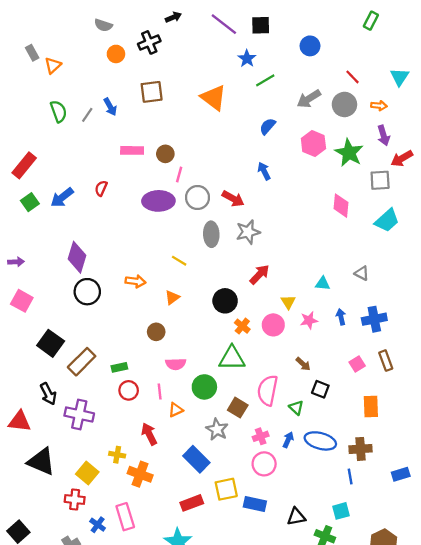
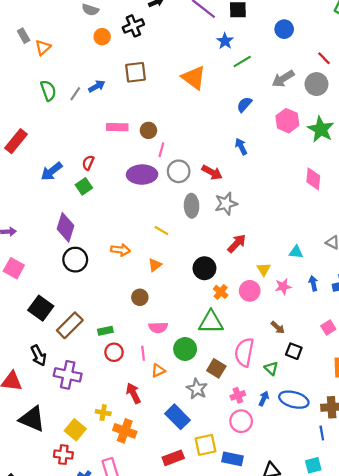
blue arrow: (110, 107) -> (97, 86), turned -91
green square: (30, 202) -> (84, 186), moved

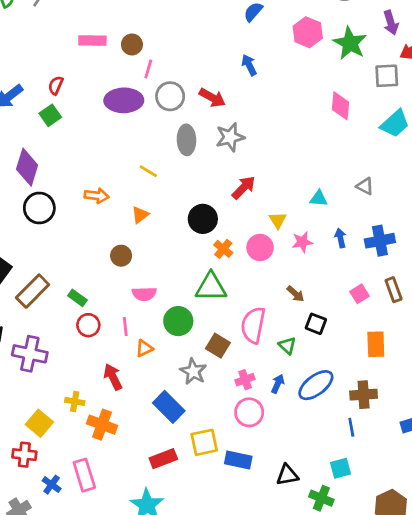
green rectangle: (105, 331) -> (77, 298), turned 48
blue ellipse: (294, 400) -> (316, 385), turned -52

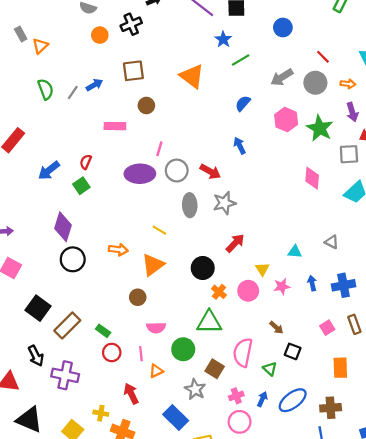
brown circle: (132, 45) -> (146, 105), moved
orange triangle: (140, 215) -> (153, 265), size x1.6

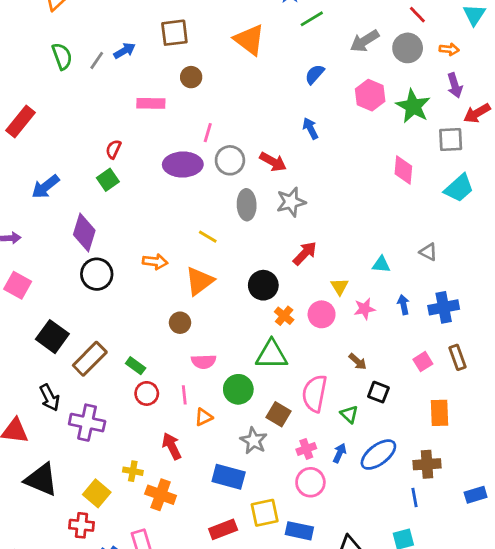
blue arrow: (49, 170) -> (45, 187), moved
blue rectangle: (176, 418) -> (229, 477), turned -30

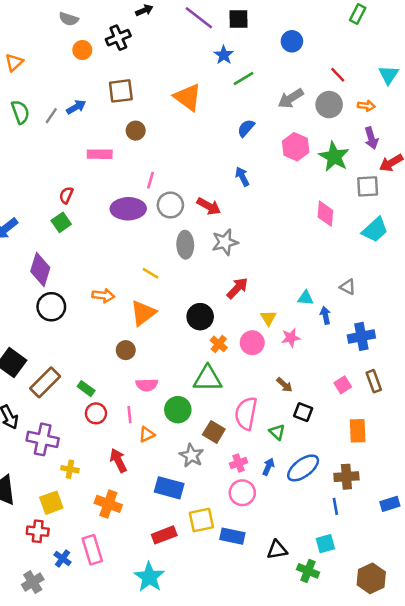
blue arrow: (403, 305) -> (325, 315), moved
yellow cross: (133, 471) -> (70, 469), moved
yellow square: (97, 493) -> (51, 503), turned 30

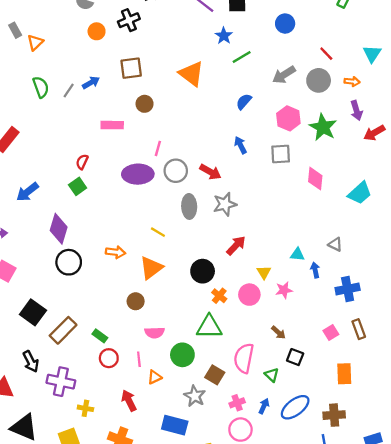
gray square: (368, 186) -> (281, 154), moved

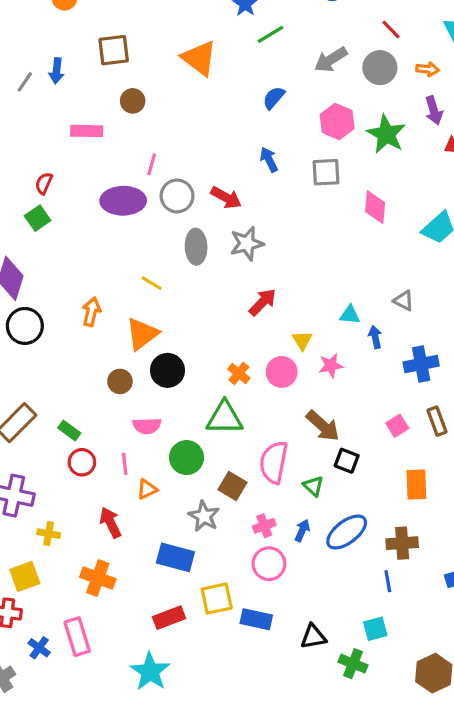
blue arrow: (91, 83) -> (57, 71), turned 126
orange arrow: (116, 252) -> (91, 312), turned -84
black circle: (203, 271) -> (168, 370), moved
brown arrow: (278, 333) -> (323, 426), size x1.6

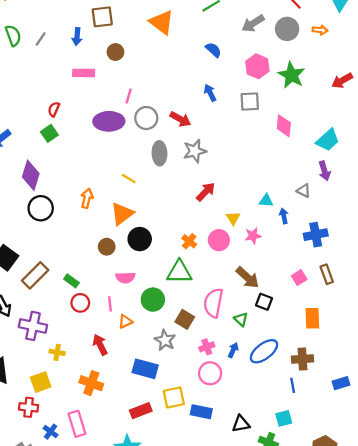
blue arrow: (57, 71) -> (77, 37), moved
blue semicircle: (274, 98) -> (213, 50), turned 91
purple arrow: (434, 110) -> (324, 171), moved

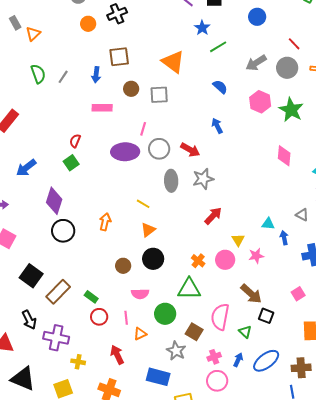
gray square: (250, 102) -> (159, 95), moved
orange triangle: (122, 214) -> (148, 230), moved, size x0.7

